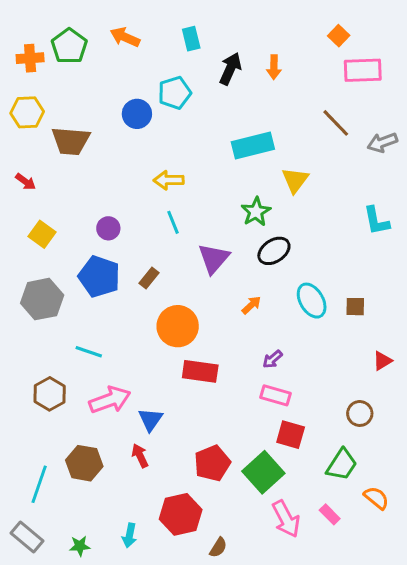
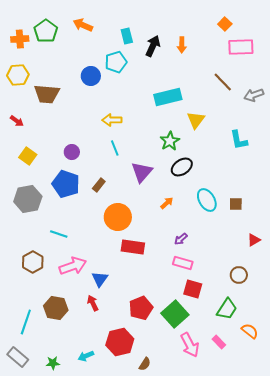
cyan rectangle: (191, 39) -> (127, 36), moved
cyan L-shape: (376, 221) -> (239, 140), moved
cyan arrow: (129, 535) -> (86, 356), turned 56

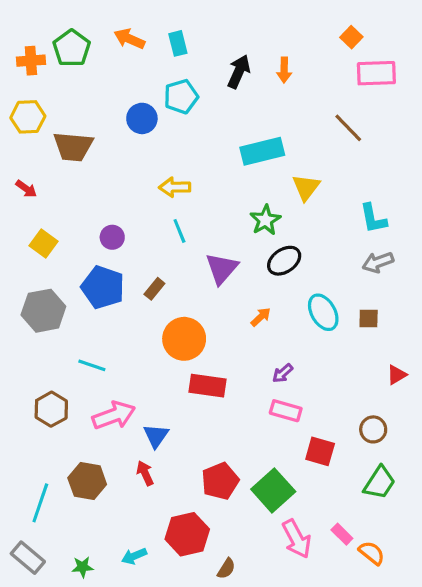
cyan rectangle: (127, 36) -> (178, 43), moved
gray arrow: (254, 95) -> (378, 262), moved
red square: (193, 289) -> (320, 451), moved
green trapezoid: (227, 309) -> (379, 483), moved
orange semicircle: (250, 331) -> (372, 553), moved

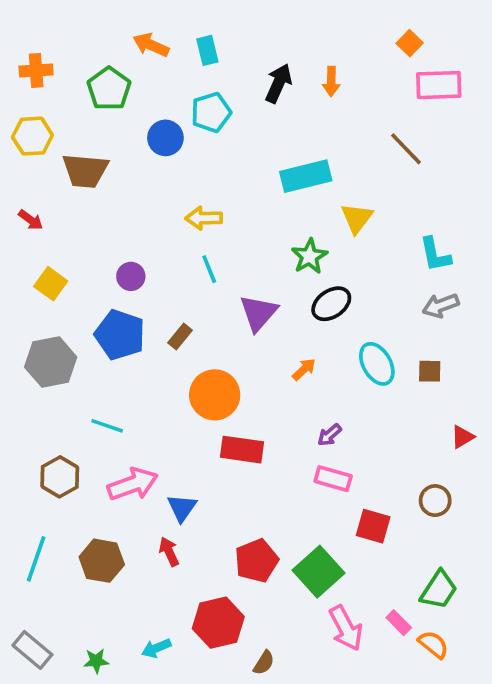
green pentagon: (72, 48) -> (109, 89), moved
green trapezoid: (379, 483) -> (439, 590), moved
cyan line: (40, 503) -> (36, 559), moved

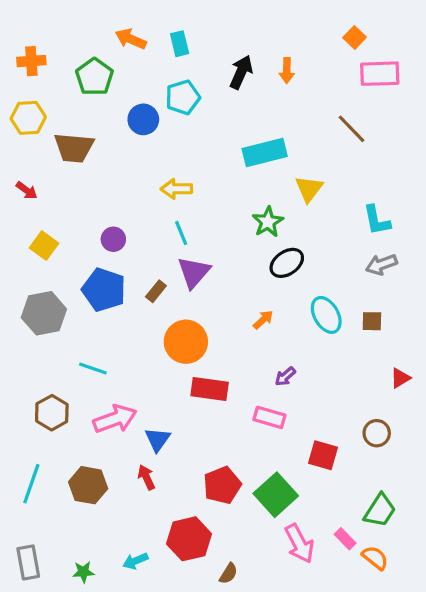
purple triangle: (258, 313) -> (194, 272), moved
pink rectangle: (333, 479) -> (269, 417), moved
gray rectangle: (32, 650) -> (28, 562), turned 40

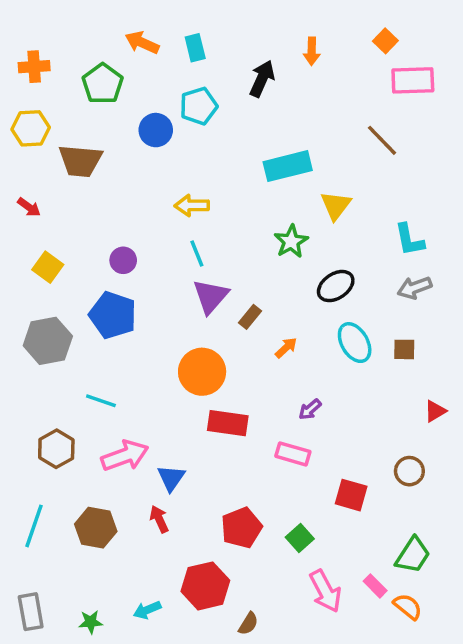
orange arrow: (287, 71) -> (312, 51), moved
black ellipse: (287, 263) -> (336, 286), moved
brown rectangle: (156, 291) -> (250, 317), moved
green square: (276, 495) -> (300, 538), size x0.6

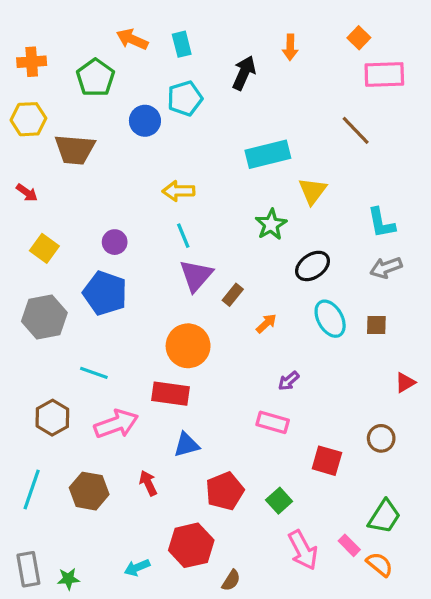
red rectangle: (228, 423) -> (170, 394), moved
blue triangle: (171, 478) -> (186, 445), moved, turned 40
green star: (91, 622) -> (68, 579), moved

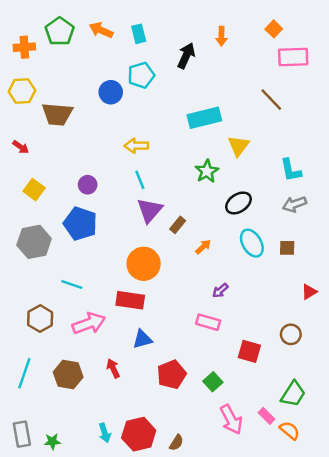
green pentagon: (95, 78) -> (60, 31), moved
red hexagon: (191, 545) -> (139, 434), moved
cyan arrow: (137, 568) -> (105, 433), turned -84

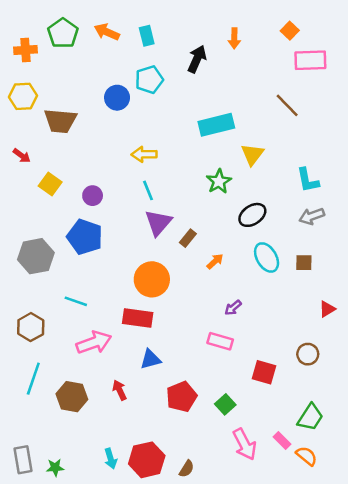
yellow square: (34, 190) -> (50, 184), moved
brown hexagon: (40, 319) -> (31, 327), moved
cyan line: (24, 373) -> (33, 379), moved

